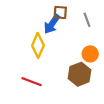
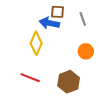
blue arrow: (52, 24) -> (49, 23), turned 66
brown hexagon: (80, 74) -> (69, 82), moved

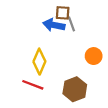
gray line: (83, 19) -> (72, 24), moved
yellow diamond: (36, 43) -> (39, 62), moved

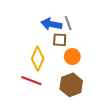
brown square: (63, 13) -> (60, 40), moved
orange circle: (94, 56) -> (72, 57), moved

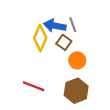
brown square: (60, 40) -> (64, 42), turned 32
yellow diamond: (38, 59) -> (40, 38), moved

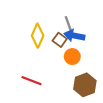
blue arrow: (55, 26) -> (74, 36), moved
brown hexagon: (76, 91) -> (85, 85), moved

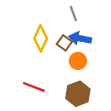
gray line: (68, 23) -> (73, 14), moved
brown hexagon: (85, 85) -> (78, 94), moved

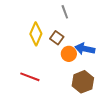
blue arrow: (80, 38) -> (85, 49), moved
brown hexagon: (78, 94) -> (83, 82), moved

